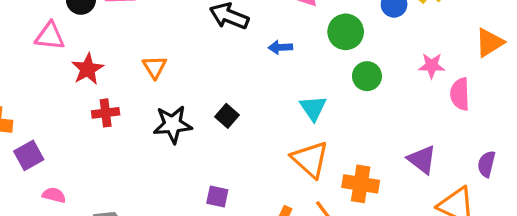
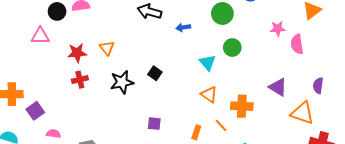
red star: (88, 69) -> (77, 53), moved, turned 30
green circle: (367, 76) -> (232, 48), moved
orange triangle: (310, 159) -> (209, 94), size x0.7

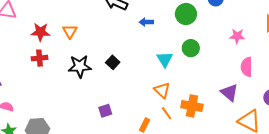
pink semicircle: (297, 44) -> (247, 67), moved
purple square: (154, 124) -> (105, 111), turned -32
orange line: (221, 125) -> (167, 113), moved

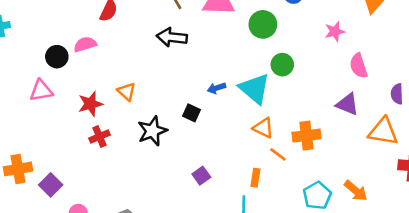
blue arrow: (146, 22) -> (216, 88), moved
cyan triangle: (165, 59) -> (255, 89), size x1.5

